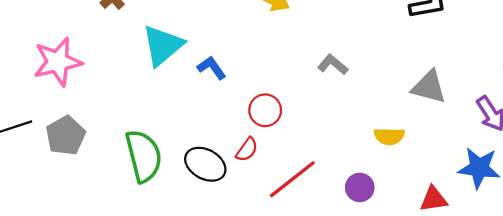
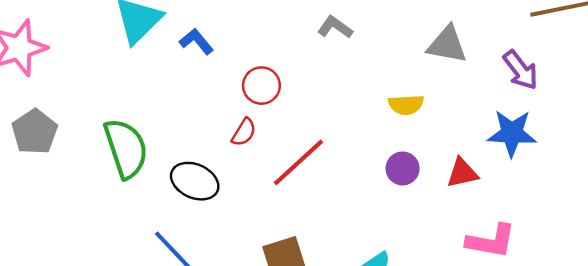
black ellipse: (205, 164) -> (195, 181), moved
purple circle: (360, 187) -> (403, 168), moved

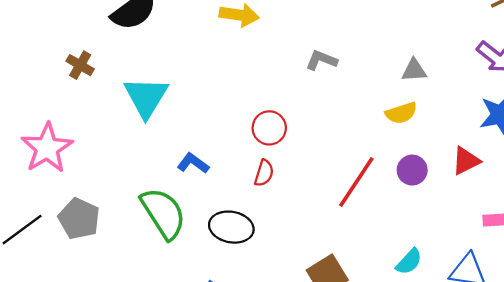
blue L-shape: (196, 41) -> (193, 163), moved
gray triangle: (447, 45) -> (414, 70), moved, size x0.7
red line: (298, 162) -> (356, 182), moved

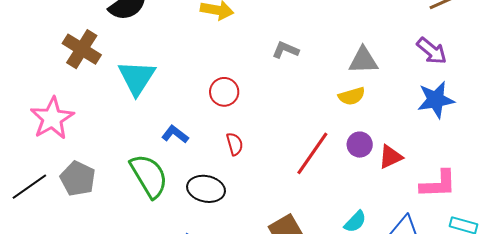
brown cross: (80, 65) -> (82, 49), size x1.6
gray triangle: (414, 70) -> (363, 60), size x1.4
red circle: (269, 128) -> (224, 92), moved
red triangle: (466, 161) -> (390, 157), moved
red semicircle: (264, 173) -> (235, 144), turned -35

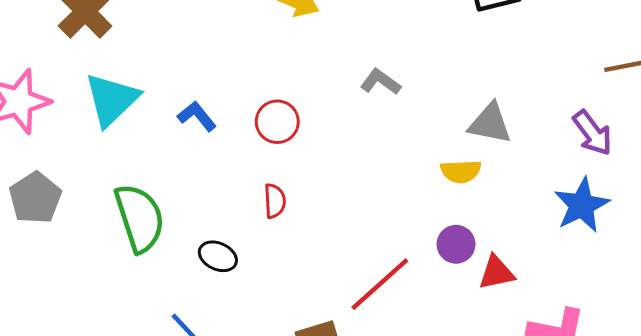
cyan triangle: (137, 78) -> (112, 100), moved
blue star: (436, 100) -> (582, 205), turned -30
blue L-shape: (175, 134) -> (197, 116), moved
red line: (312, 153) -> (380, 284), moved
black ellipse: (206, 189) -> (218, 256), size x0.7

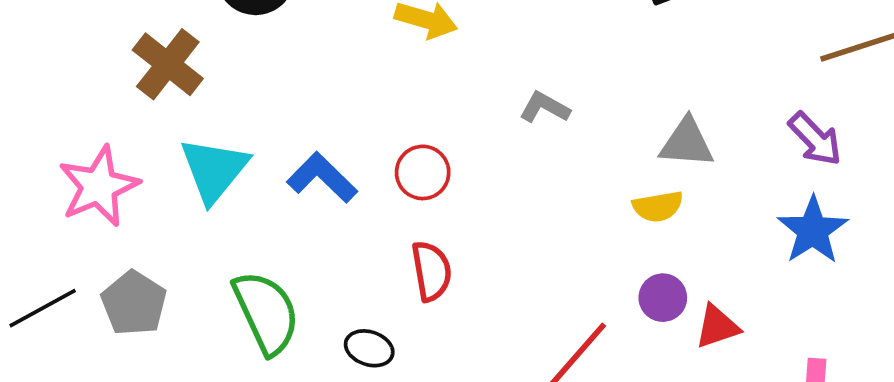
blue L-shape: (197, 116) -> (322, 178), size x1.4
red semicircle: (275, 201) -> (431, 271), size x1.4

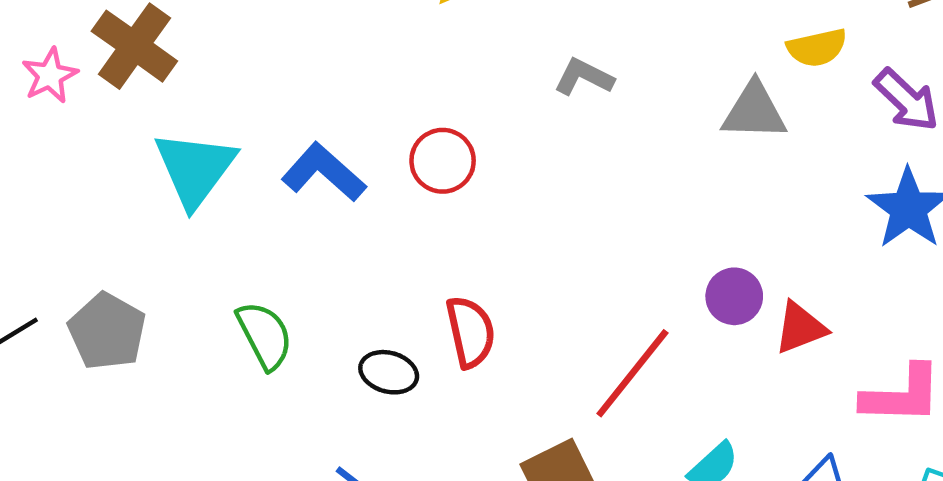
pink star: (99, 186) -> (50, 76), moved, size x0.6
yellow semicircle: (658, 206) -> (817, 48), moved
red semicircle: (431, 271) -> (470, 332), moved
green semicircle: (266, 312) -> (265, 335), size x0.7

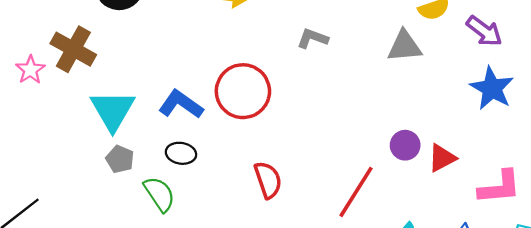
red circle: (443, 161) -> (243, 91), size x1.6
gray pentagon: (107, 331) -> (120, 159), moved, size x0.7
black ellipse: (389, 372) -> (181, 153), moved

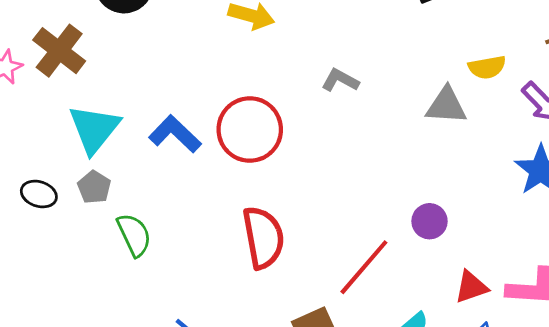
black ellipse: (181, 153) -> (39, 194), moved
red triangle: (442, 158) -> (471, 287), moved
red semicircle: (268, 180) -> (263, 237), size x1.4

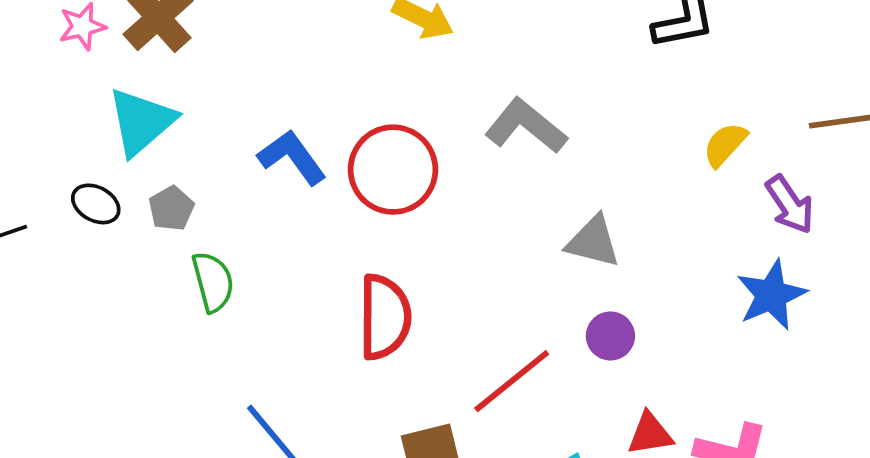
yellow semicircle: (487, 67) -> (725, 145), turned 132
gray L-shape: (340, 80) -> (526, 126), size x1.6
gray triangle: (446, 106) -> (593, 242), moved
cyan triangle: (94, 129) -> (141, 122), moved

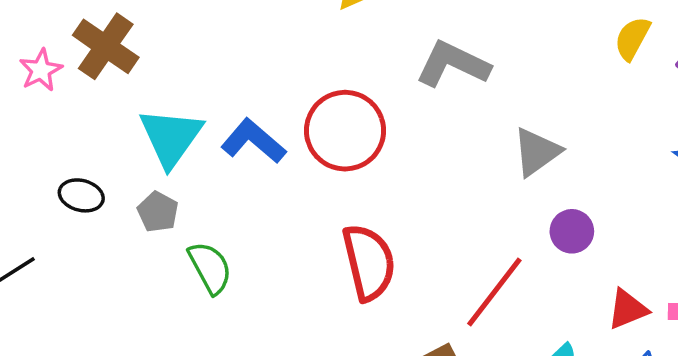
cyan triangle: (141, 122) -> (171, 137), moved
black ellipse: (96, 204) -> (81, 195), moved
gray triangle: (593, 242) -> (537, 152), turned -36

